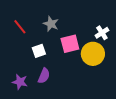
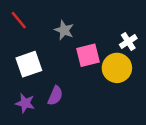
red line: (20, 27) -> (19, 20), moved
white square: (39, 51) -> (29, 64), moved, size x1.5

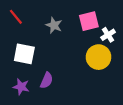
pink square: (88, 55) -> (89, 21), moved
white square: (29, 64) -> (24, 54), turned 30

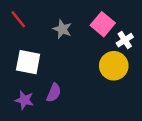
pink square: (89, 21) -> (103, 24), turned -36

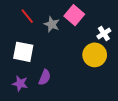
red line: (18, 19) -> (27, 16), moved
pink square: (103, 24) -> (74, 15), moved

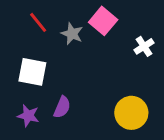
yellow circle: (95, 55) -> (131, 113), moved

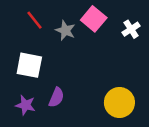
white cross: (144, 46) -> (131, 29), moved

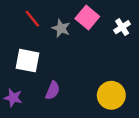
purple star: (25, 105) -> (13, 98), moved

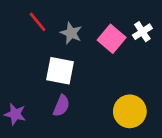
pink square: (87, 17) -> (112, 39), moved
white square: (28, 61) -> (60, 71), moved

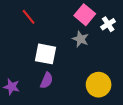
gray star: (71, 33) -> (81, 39), moved
pink square: (112, 39) -> (85, 15), moved

